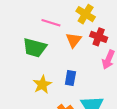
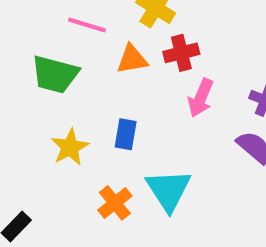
red cross: (99, 37) -> (181, 53), turned -35
orange triangle: (74, 40) -> (132, 59), turned 42

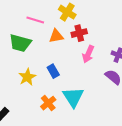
blue rectangle: (126, 134) -> (53, 71), turned -40

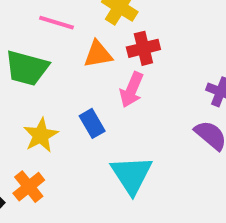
pink arrow: (88, 54) -> (132, 90), moved
orange cross: (48, 103) -> (29, 187), moved

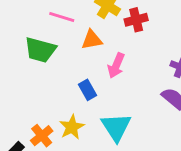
red cross: (143, 48) -> (136, 20), moved
yellow star: (41, 135) -> (72, 127), moved

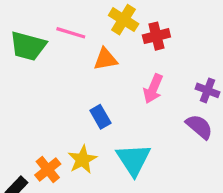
green trapezoid: (40, 50) -> (28, 46), moved
pink arrow: (116, 66) -> (153, 89), moved

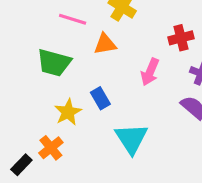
red cross: (156, 36) -> (181, 38), moved
green trapezoid: (28, 46) -> (54, 63), moved
yellow star: (82, 160) -> (68, 112), moved

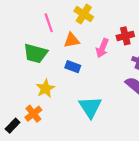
pink line: (73, 19) -> (49, 23), turned 54
pink arrow: (150, 72) -> (102, 48), moved
blue rectangle: (100, 98) -> (73, 67), moved, turned -40

